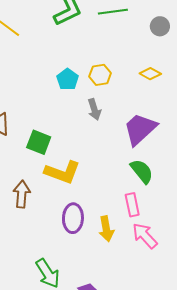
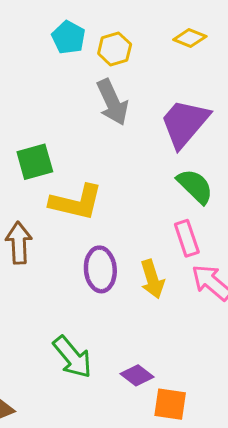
cyan pentagon: (68, 79) -> (69, 37), moved
gray arrow: (94, 109) -> (112, 102), size x1.4
green square: (39, 142) -> (35, 162), turned -30

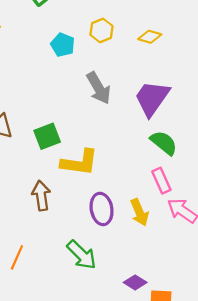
yellow hexagon: (115, 49) -> (101, 30), moved
green arrow: (72, 357) -> (82, 255), moved

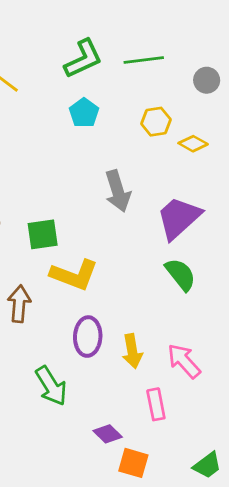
yellow hexagon: (101, 30) -> (156, 122), moved
cyan pentagon: (63, 45) -> (84, 113), moved
pink rectangle: (161, 181) -> (156, 404), moved

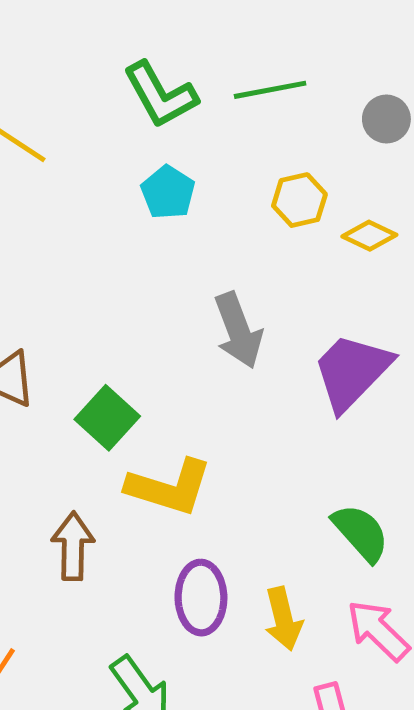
green L-shape: (83, 59) -> (160, 95), turned 90
green square: (43, 234) -> (107, 418), turned -36
green semicircle: (181, 275) -> (361, 533), moved

